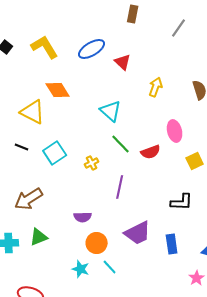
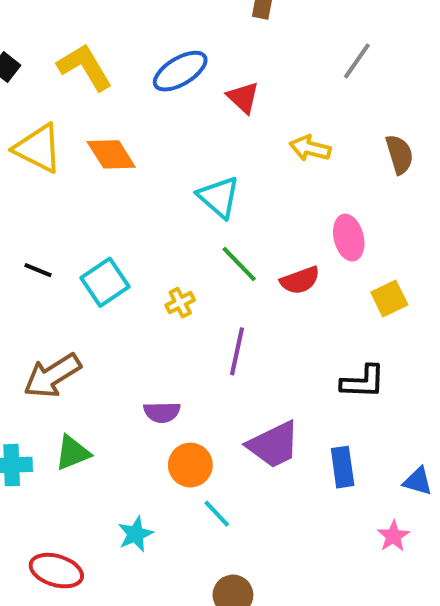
gray line: (179, 28) -> (357, 61), moved
yellow arrow: (156, 87) -> (310, 148), turned -96
yellow triangle: (33, 112) -> (38, 148), moved
cyan star: (81, 269) -> (136, 534), moved, turned 30

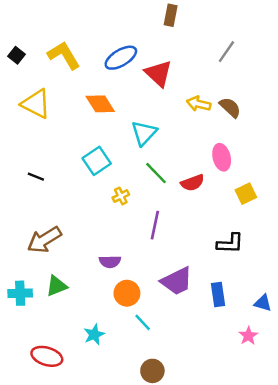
red triangle: (243, 98) -> (158, 73), size x1.4
orange diamond: (111, 154) -> (100, 104), moved
brown semicircle: (399, 154) -> (230, 107), moved, turned -30
cyan triangle: (219, 197) -> (144, 133), turned 32
cyan square: (105, 282) -> (97, 161), moved

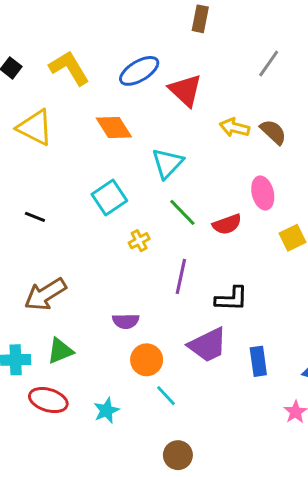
black L-shape: (230, 243) -> (231, 299), moved
red ellipse: (47, 356) -> (48, 400), moved

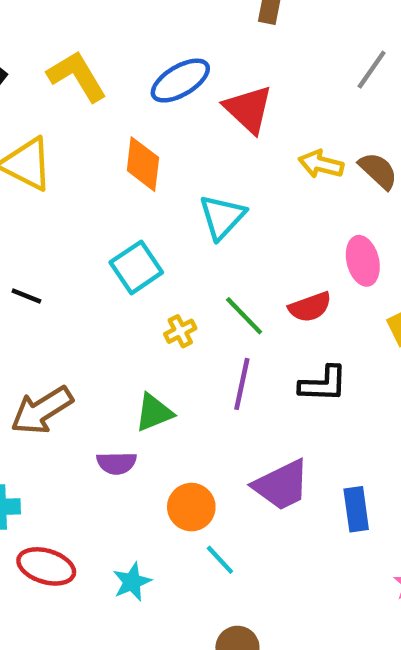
orange diamond: (114, 128) -> (143, 164), turned 39
green line: (182, 212) -> (244, 316), moved
black L-shape: (231, 299) -> (323, 384), moved
purple semicircle: (126, 321) -> (117, 463), moved
green triangle: (60, 351) -> (154, 413), moved

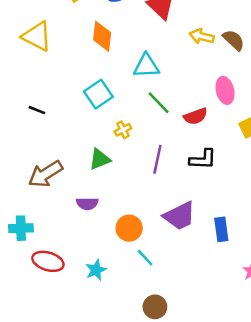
cyan triangle: (222, 217) -> (146, 66), turned 44
green line: (244, 316) -> (159, 103), moved
green triangle: (154, 413) -> (100, 159), moved

